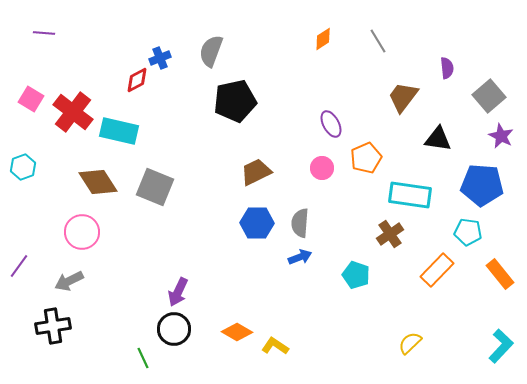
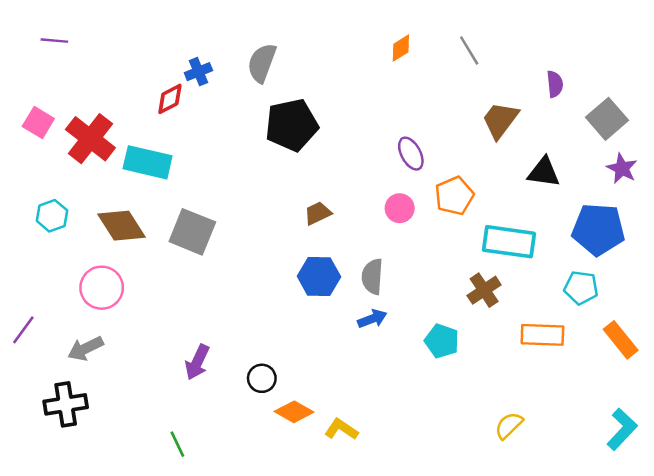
cyan hexagon: (23, 167) -> (52, 216), moved
brown trapezoid: (256, 172) -> (318, 213), size x0.7
orange rectangle: (437, 270) -> (542, 335), turned 48
purple arrow: (178, 292) -> (197, 362), moved
black circle: (174, 329) -> (262, 378), moved, size x0.7

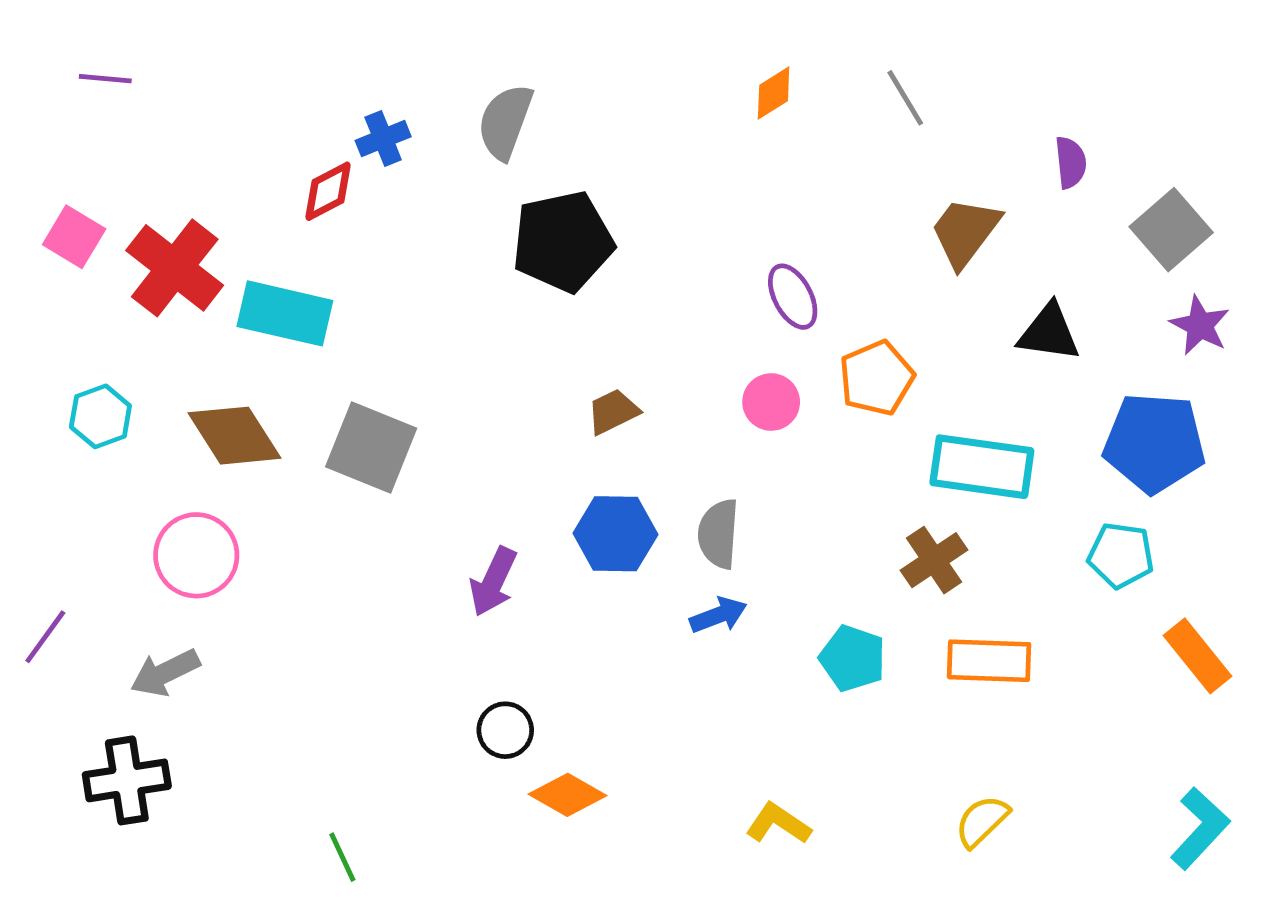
orange rectangle: (542, 335) -> (989, 661), moved
purple arrow: (197, 362) -> (493, 582), moved
yellow L-shape: (341, 429) -> (778, 824), moved

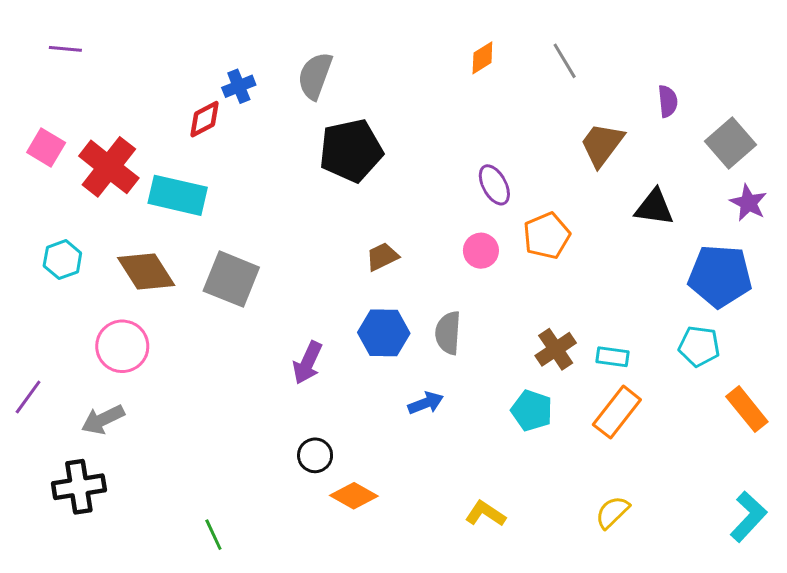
cyan rectangle: (982, 467) -> (612, 357), moved, size x0.5
brown cross: (934, 560) -> (556, 349), moved
blue arrow: (718, 615) -> (426, 403), moved
orange rectangle: (989, 661) -> (617, 412), turned -54

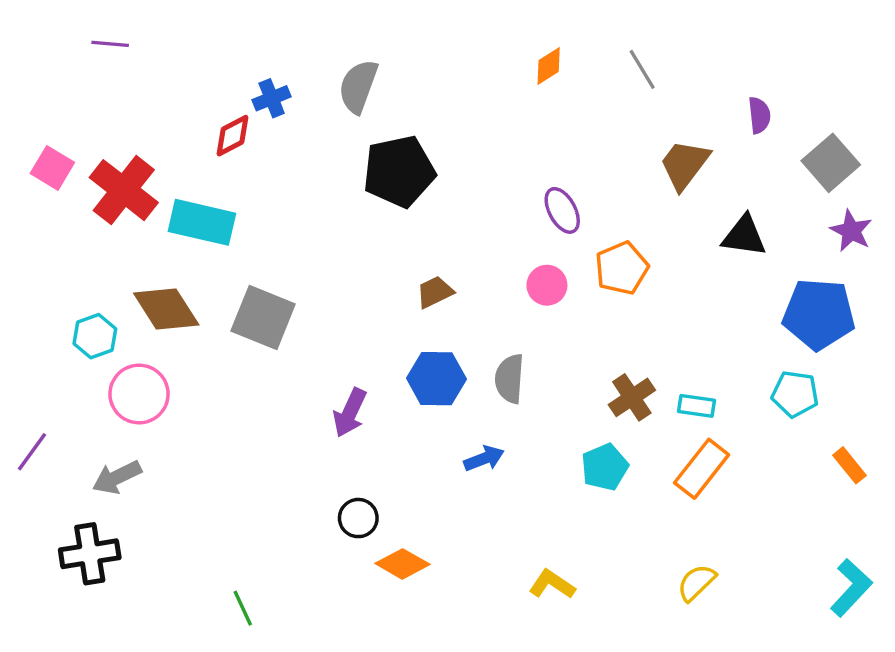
purple line: (65, 49) -> (110, 44), moved
cyan hexagon: (62, 260) -> (95, 336), moved
orange rectangle: (747, 409) -> (849, 465), size x0.7
cyan pentagon: (532, 411) -> (605, 467), turned 30

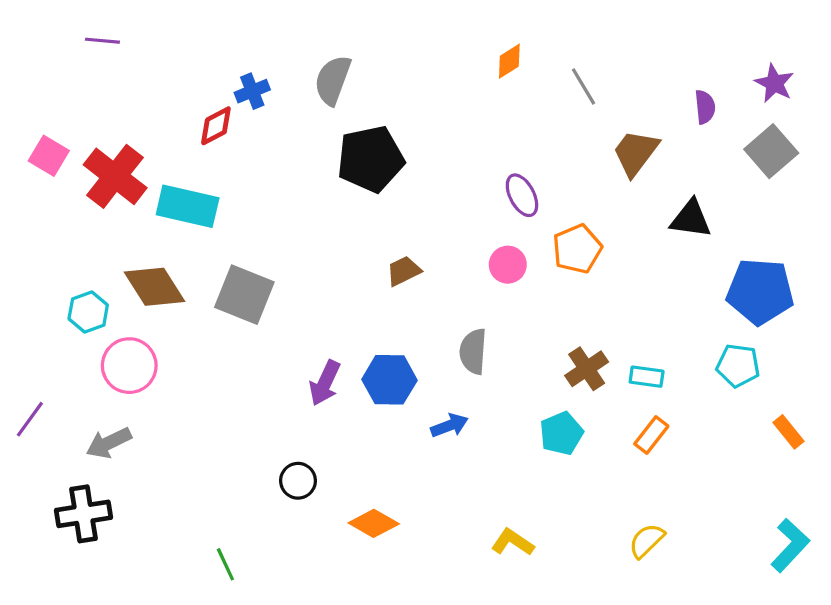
gray line: (642, 69) -> (583, 86), moved
purple star: (851, 231) -> (774, 83), moved
blue hexagon: (436, 379) -> (389, 380), moved
orange rectangle: (702, 469) -> (651, 435), size x0.7
black circle: (358, 518) -> (298, 481), moved

